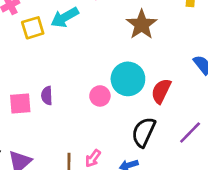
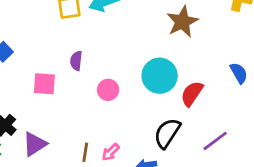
purple semicircle: (47, 96) -> (76, 61), moved
pink circle: (100, 96) -> (108, 90), moved

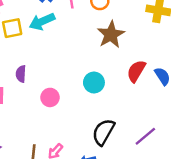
cyan circle: (160, 76) -> (94, 83), size x0.7
red semicircle: (192, 94) -> (136, 71), moved

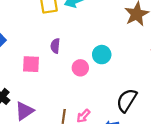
cyan circle: (94, 83) -> (102, 55), moved

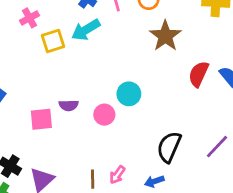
purple semicircle: (55, 46) -> (69, 105), moved, turned -88

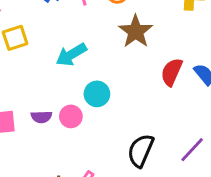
cyan arrow: (86, 30) -> (71, 55), moved
purple semicircle: (69, 105) -> (41, 117), moved

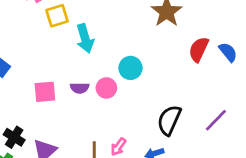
cyan arrow: (71, 55) -> (85, 38), moved, turned -76

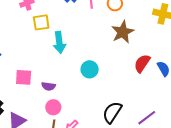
purple semicircle: (80, 88) -> (48, 86), moved
pink circle: (106, 88) -> (53, 107), moved

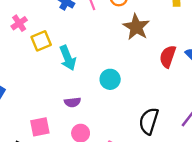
pink square: (24, 77) -> (40, 127), moved
purple semicircle: (48, 86) -> (73, 102), moved

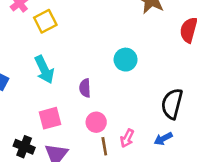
cyan arrow: (68, 58) -> (44, 70), moved
purple semicircle: (73, 102) -> (85, 88), turned 98

